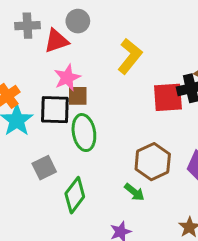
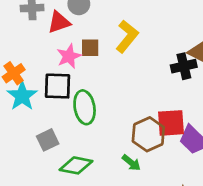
brown square: (78, 96) -> (90, 48), moved
red square: (168, 97) -> (171, 123), moved
green diamond: (75, 195) -> (76, 165), turned 64

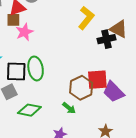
yellow L-shape: (127, 36) -> (86, 18), moved
brown square: (90, 48) -> (13, 20), moved
black square: (58, 86) -> (16, 72), moved

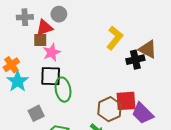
black square: (16, 72) -> (51, 76), moved

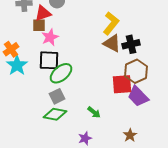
brown triangle: (148, 49) -> (112, 43), moved
green ellipse: (63, 90) -> (61, 73), turned 60
brown hexagon: (109, 109) -> (136, 71), moved
gray square: (36, 113) -> (57, 96), moved

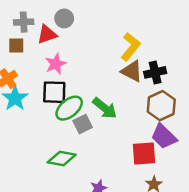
brown square: (39, 25) -> (16, 45), moved
red square: (122, 84) -> (144, 154), moved
gray square: (57, 96) -> (83, 124), moved
green arrow: (94, 112) -> (105, 108), moved, size x1.5

